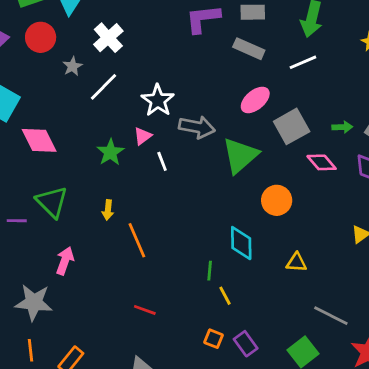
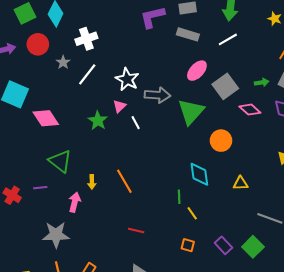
white cross: (108, 38) -> (86, 39), turned 30
yellow arrow: (108, 210) -> (92, 182), moved
purple line: (17, 221) -> (40, 188), moved
purple rectangle: (246, 344) -> (223, 245), moved

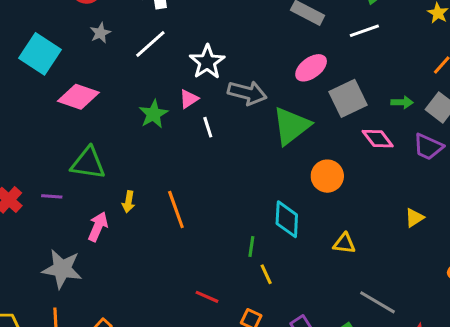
gray star: (63, 62) -> (100, 33), moved
pink diamond: (46, 118) -> (78, 97), turned -48
green triangle: (60, 161) -> (88, 163), turned -40
red line: (136, 231) -> (207, 297), moved

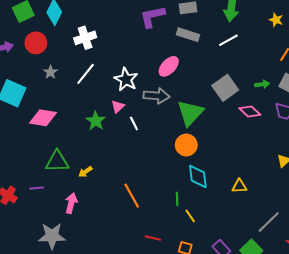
pink ellipse: (311, 68) -> (169, 66), moved
orange circle: (327, 176) -> (186, 145), moved
yellow arrow: (128, 202) -> (85, 172), moved, turned 56
orange line: (176, 209) -> (132, 196), moved
gray line: (378, 302) -> (269, 222), turned -65

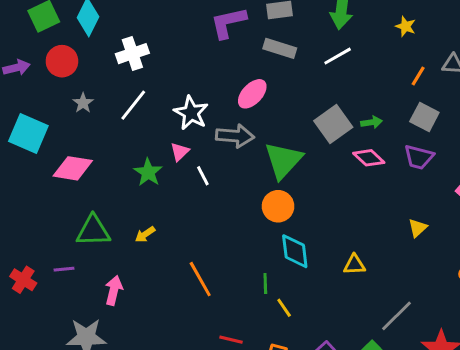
green arrow: (262, 84) -> (372, 122), moved
yellow arrow: (85, 172) -> (145, 234), moved

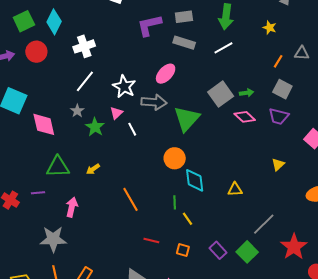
gray star: (83, 103) -> (77, 111), moved
pink diamond: (73, 168) -> (44, 124), turned 68
orange circle: (278, 206) -> (175, 158), moved

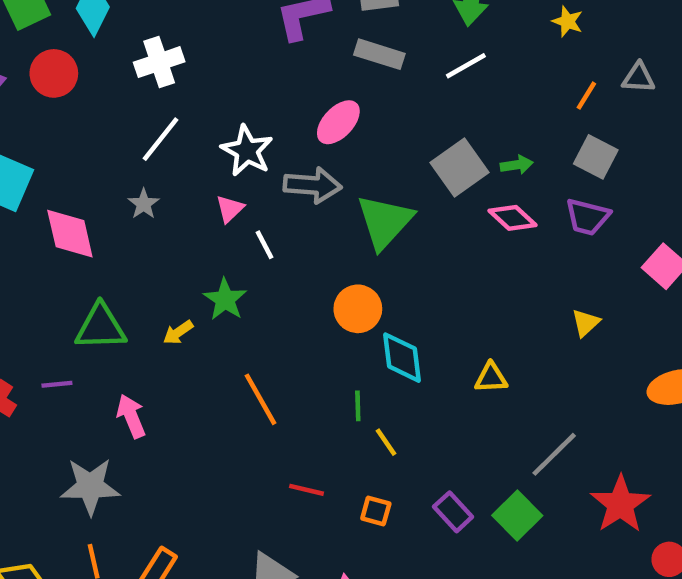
green star: (95, 127) -> (225, 299), moved
pink arrow: (72, 207) -> (131, 416), turned -36

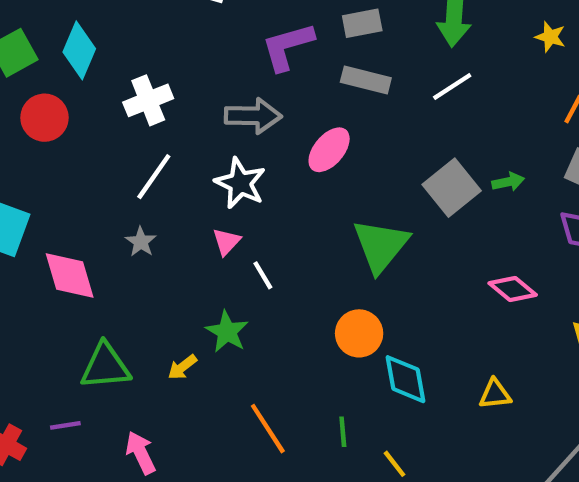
gray arrow: (313, 185) -> (253, 116), moved
pink diamond: (513, 218) -> (513, 289), moved
green line: (358, 406) -> (343, 432), moved

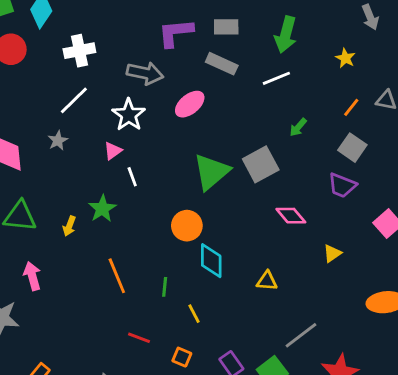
green arrow: (508, 182) -> (298, 127), moved, turned 132
gray square: (452, 188) -> (261, 164), moved
yellow arrow: (182, 367) -> (69, 226), turned -42

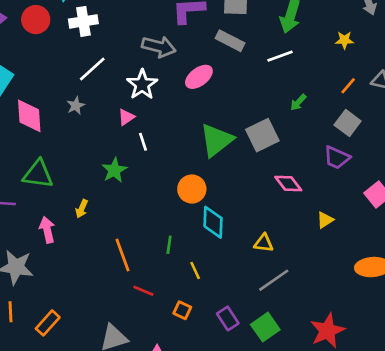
white cross: (79, 51) -> (83, 21), moved
yellow star: (345, 58) -> (344, 40), turned -30
yellow arrow: (69, 226) -> (82, 209), moved
orange line: (117, 276) -> (123, 255), moved
gray line: (301, 335) -> (274, 280), moved

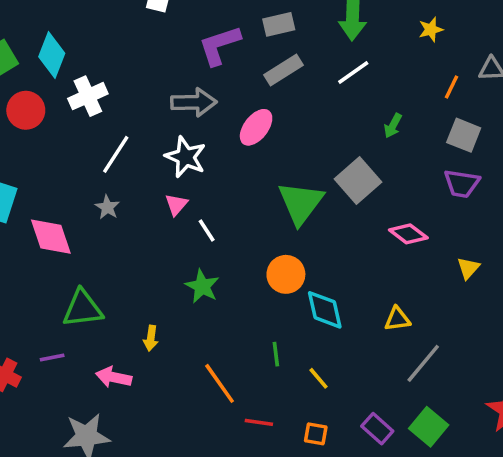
gray rectangle: (230, 41) -> (284, 70), turned -44
green star: (114, 170) -> (202, 286), moved
pink arrow: (47, 230) -> (114, 377), turned -50

